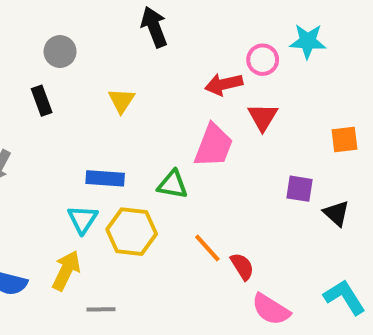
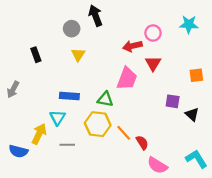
cyan star: (308, 41) -> (189, 24), moved
gray circle: (60, 52) -> (72, 29), moved
yellow hexagon: (132, 232) -> (98, 124), moved
yellow arrow: (66, 271) -> (39, 134), moved
gray line: (101, 309) -> (67, 145), moved

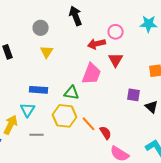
black arrow: (95, 16) -> (76, 16), moved

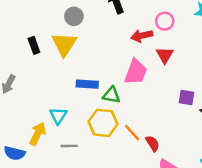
yellow triangle: (47, 52) -> (64, 44), moved, size x1.6
blue rectangle: (39, 90) -> (87, 84), moved

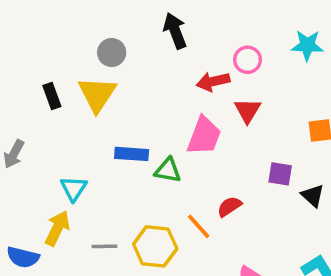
cyan triangle: (58, 116) -> (74, 188), moved
yellow hexagon: (103, 123) -> (155, 246), moved
red semicircle: (153, 143) -> (229, 207), moved, turned -91

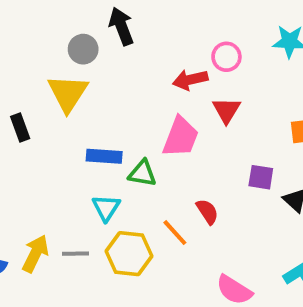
black arrow: (175, 31) -> (121, 26), moved
black rectangle: (52, 96) -> (20, 127), moved
cyan triangle: (74, 188) -> (106, 208), moved
red semicircle: (229, 207) -> (207, 212), turned 90
yellow arrow: (57, 228) -> (35, 254), moved

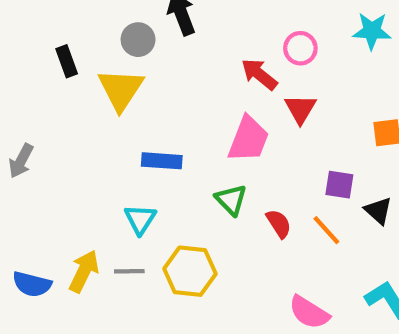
red arrow: (190, 80) -> (259, 74), turned 52
black rectangle: (20, 127) -> (67, 61), moved
green triangle: (142, 173) -> (231, 200), moved, turned 36
cyan triangle: (106, 208) -> (140, 219), moved
orange line: (175, 233) -> (326, 230), moved

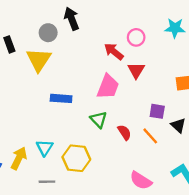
cyan triangle: (140, 219) -> (45, 148), moved
gray line: (129, 271) -> (47, 182), moved

